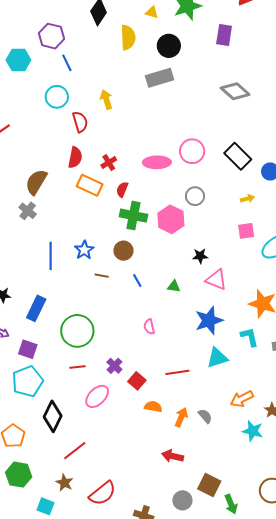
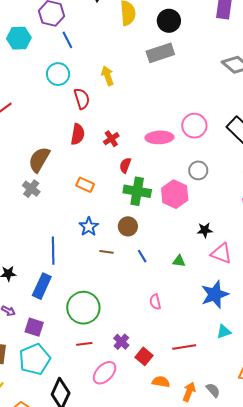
orange rectangle: (90, 185) -> (85, 185), moved, size x0.7
blue line: (51, 256) -> (53, 251), moved
cyan triangle: (217, 358) -> (224, 332), size x0.7

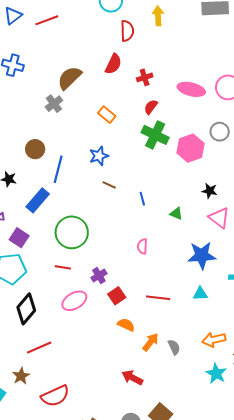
brown circle: (128, 226) -> (35, 149), moved

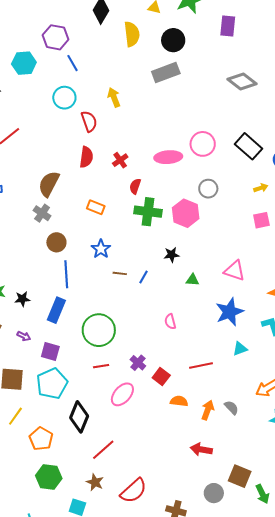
brown circle: (35, 149) -> (56, 242), moved
black star: (210, 191) -> (172, 255), moved
blue line: (142, 199) -> (143, 277), moved, turned 64

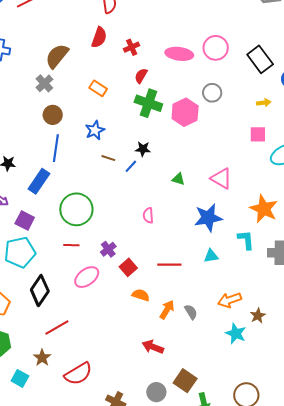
black star: (172, 255) -> (143, 149), moved

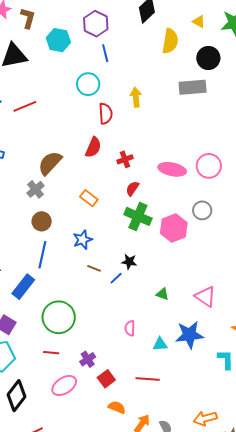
cyan triangle: (211, 256) -> (160, 344), moved

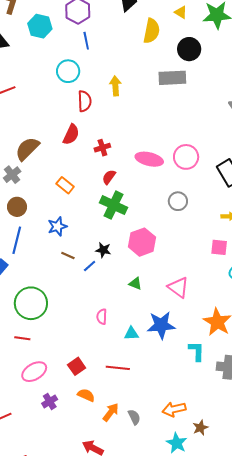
pink hexagon: (174, 228) -> (142, 242), moved
purple cross: (88, 359) -> (50, 401), moved

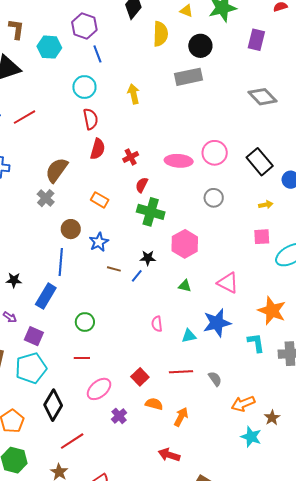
red semicircle: (85, 101) -> (91, 119), moved
brown circle: (17, 207) -> (71, 229), moved
green circle: (31, 303) -> (85, 322), size x0.6
gray semicircle: (134, 417) -> (215, 379), moved

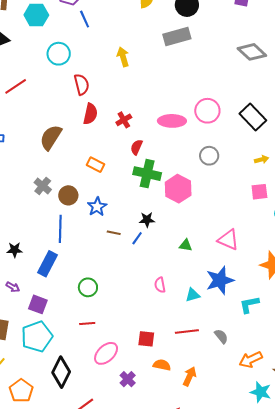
cyan circle: (84, 87) -> (59, 54), moved
gray cross: (46, 198) -> (43, 186), moved
pink hexagon: (185, 244) -> (178, 189), moved
cyan L-shape: (256, 343) -> (249, 305), moved, turned -90
red square: (140, 377) -> (146, 339), turned -36

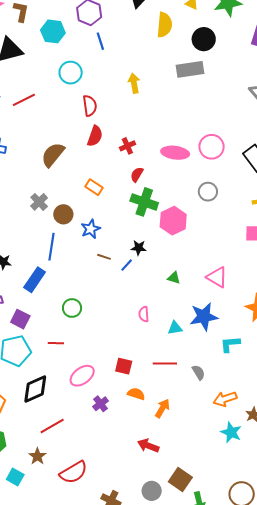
red line: (87, 323) -> (56, 343), moved
black diamond: (61, 372) -> (35, 389), turned 32

